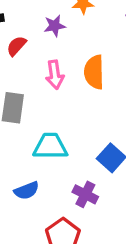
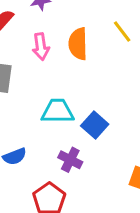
cyan trapezoid: (50, 146) -> (58, 111), moved

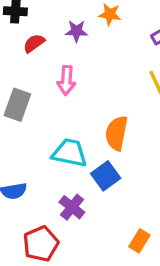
orange semicircle: (78, 44) -> (116, 133), moved

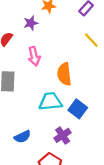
orange semicircle: (116, 133) -> (64, 74), moved
purple cross: (72, 207) -> (63, 135), turned 35

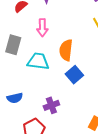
cyan trapezoid: (50, 101) -> (38, 61), moved
blue square: (78, 109) -> (74, 75), moved

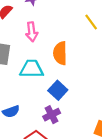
blue square: (74, 75) -> (58, 90), moved

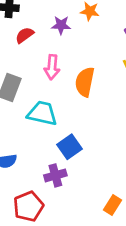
orange semicircle: (60, 53) -> (85, 82), moved

